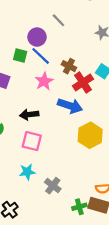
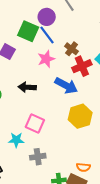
green square: (20, 55) -> (28, 31), size x1.5
pink square: (32, 141) -> (35, 124), moved
gray cross: (53, 186) -> (38, 157), turned 35

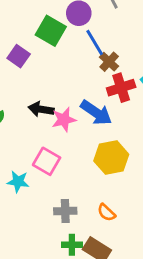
blue line: (47, 35) -> (95, 43), moved
pink star: (46, 59) -> (64, 120), moved
gray cross: (38, 157) -> (65, 211), moved
orange semicircle: (83, 167) -> (106, 213), moved, turned 32

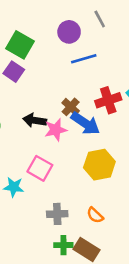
green square: (51, 31) -> (20, 45), moved
blue line: (95, 43) -> (84, 59), turned -75
brown cross: (109, 62) -> (71, 107), moved

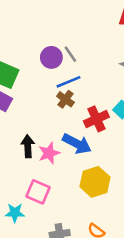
gray line: (100, 19) -> (70, 54), moved
brown cross: (71, 107) -> (65, 99), moved
black arrow: (35, 120) -> (28, 146), turned 85

